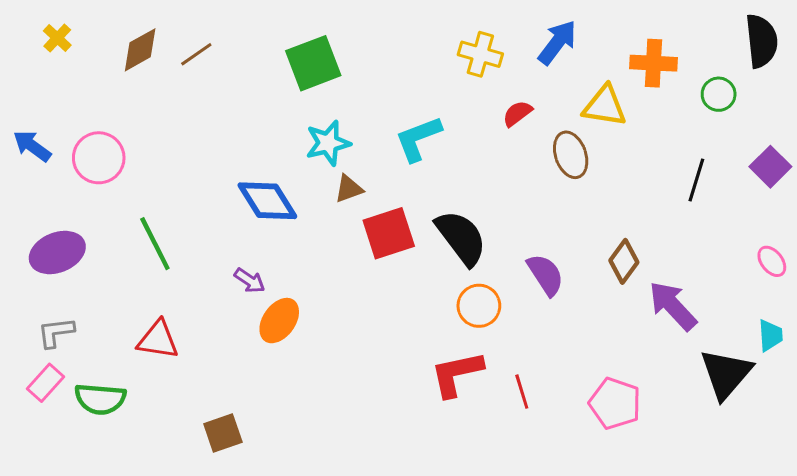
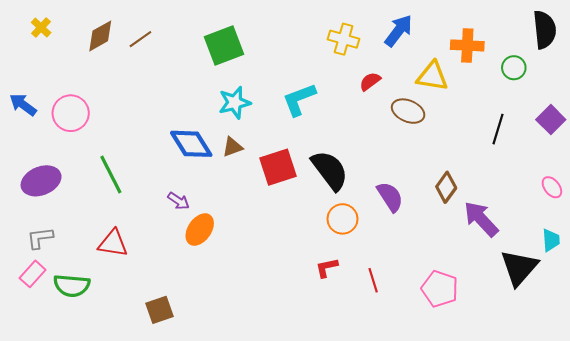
brown ellipse: (571, 155) -> (408, 111), turned -48
brown triangle: (349, 189) -> (232, 147), moved
red L-shape: (457, 374) -> (327, 268), size x0.6

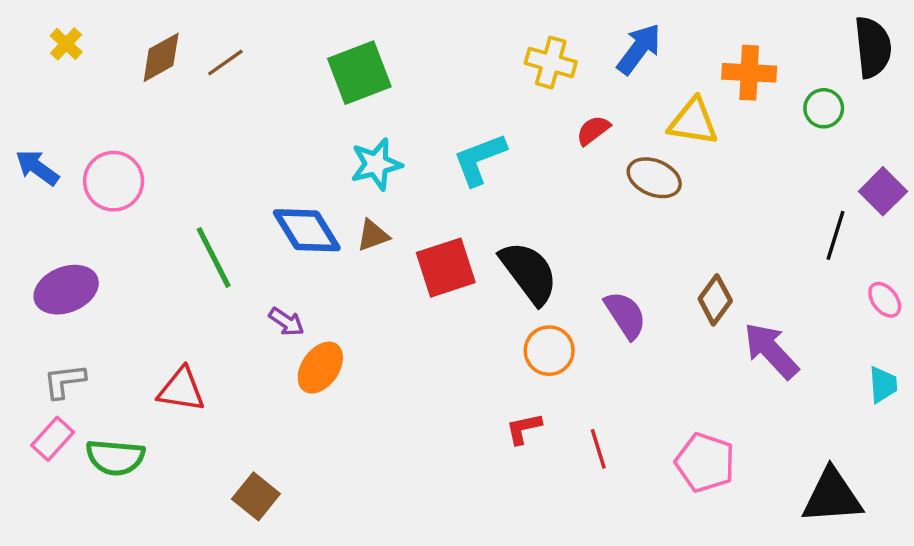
black line: (498, 129) -> (836, 235), moved
green line: (111, 175) -> (214, 257), moved
black triangle: (519, 268) -> (832, 496), moved, turned 45
brown square: (160, 310) -> (256, 496), turned -32

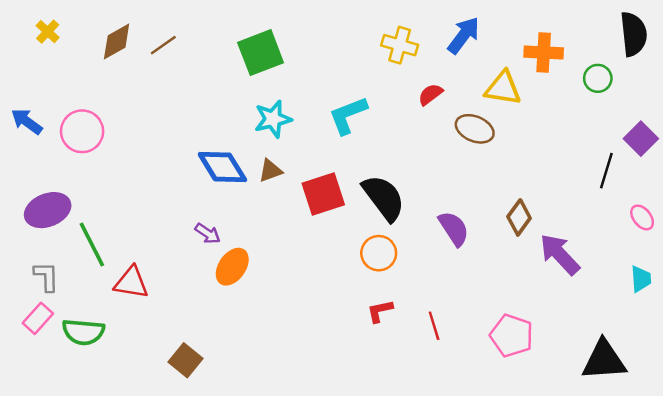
green line: (214, 257) -> (92, 245), moved
orange circle: (549, 351) -> (379, 253), moved
gray L-shape: (64, 381) -> (46, 277), turned 96

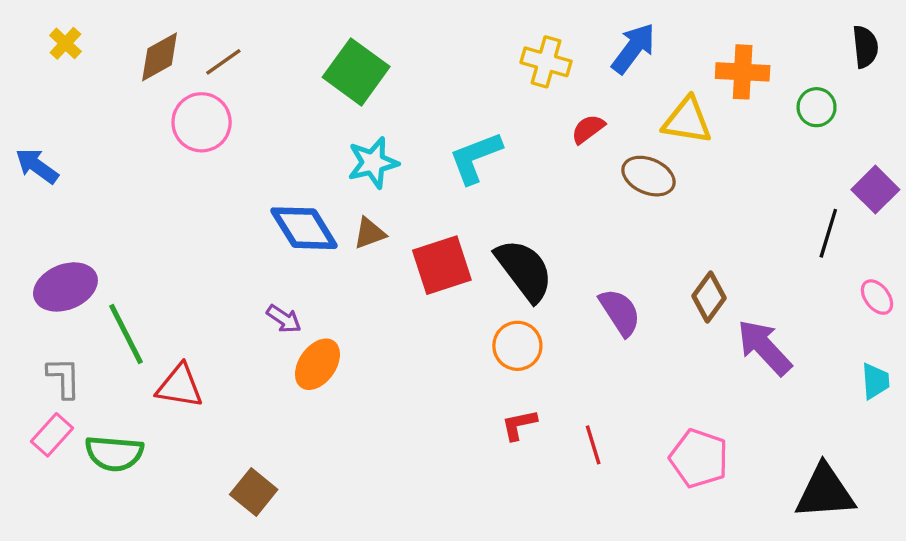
black semicircle: (633, 34) -> (865, 47), size x0.7
green square: (261, 53) -> (356, 72), turned -33
pink circle: (82, 131) -> (202, 122), moved

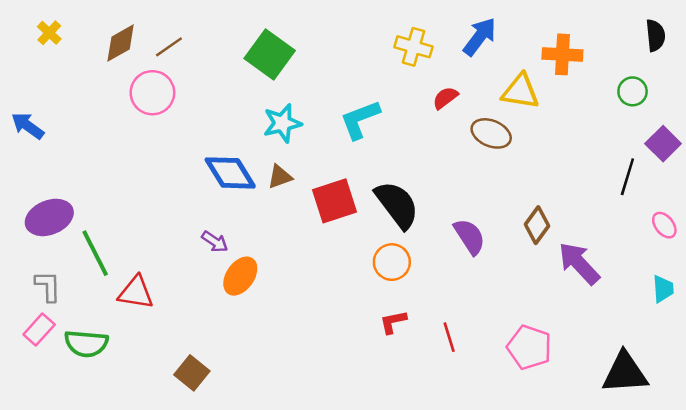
green circle: (817, 107) -> (633, 91), moved

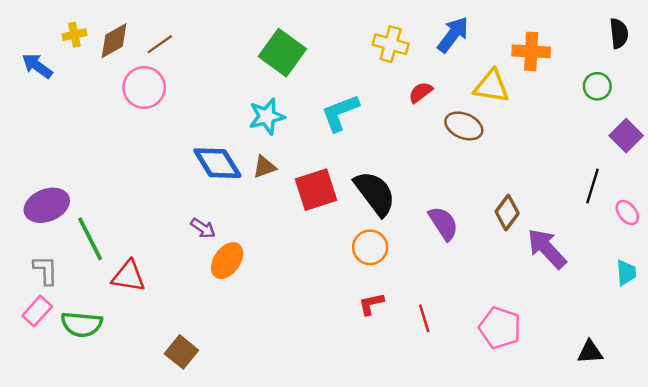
yellow cross: (49, 33) -> (74, 35), moved, turned 35
green square: (270, 54) -> (282, 53), moved
blue arrow: (28, 126) -> (37, 66), moved
black line: (627, 177) -> (592, 186), moved
black triangle: (625, 373) -> (590, 352), size x0.6

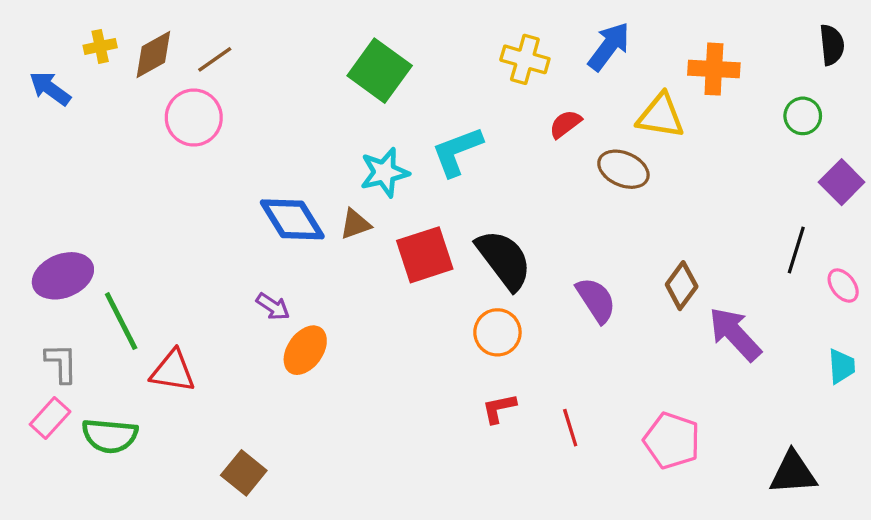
cyan star: (267, 116) -> (384, 172), moved
black triangle: (590, 352) -> (793, 473), size x1.4

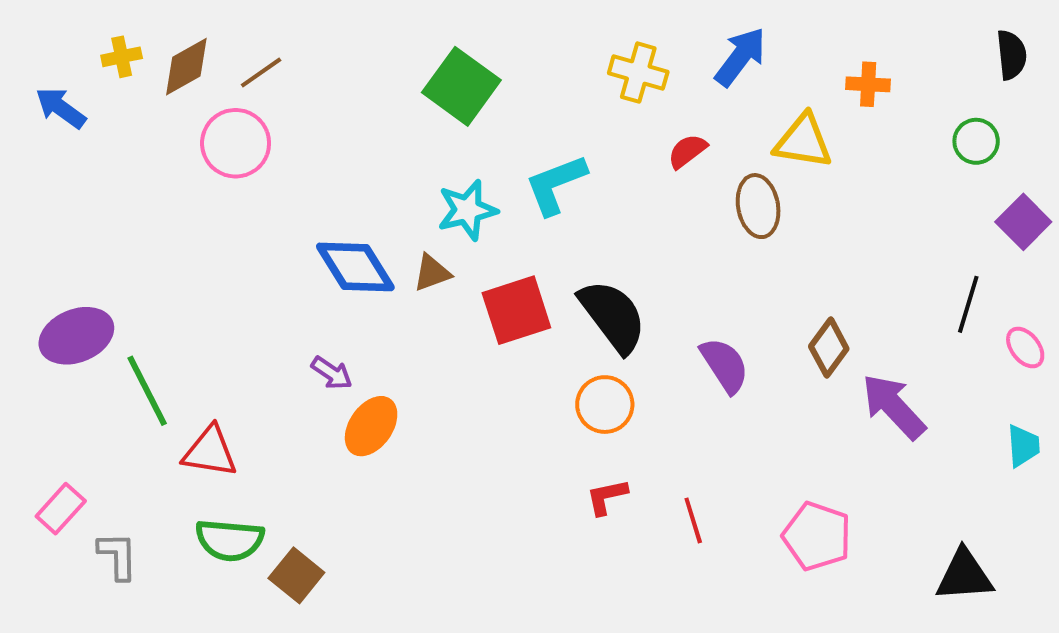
orange cross: (714, 69) -> (868, 84), size x0.7
brown ellipse: (623, 169) -> (758, 206), turned 57
gray L-shape: (61, 363) -> (118, 556), moved
green semicircle: (110, 436) -> (230, 540), moved

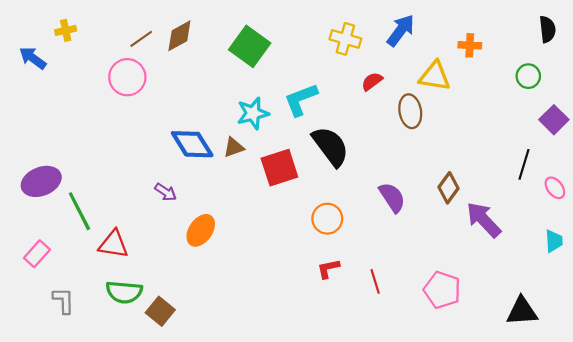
brown diamond: (186, 67) -> (179, 36), moved
black semicircle: (613, 316) -> (330, 146), moved
purple arrow: (332, 373) -> (166, 192), moved
pink rectangle: (61, 509) -> (37, 254), moved

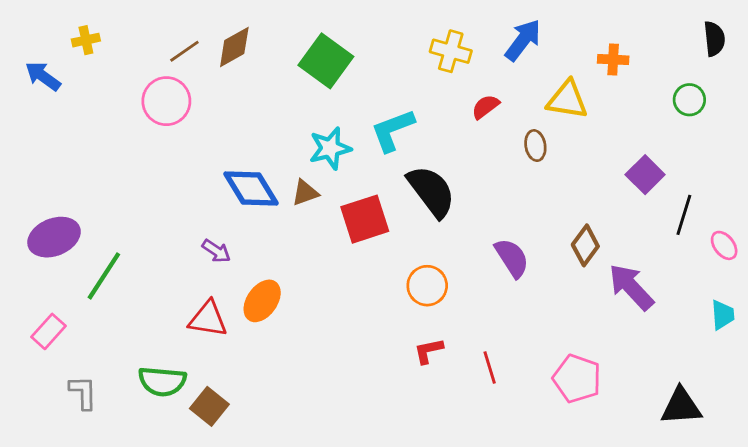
brown ellipse: (410, 111) -> (535, 146), size x0.7
purple square: (554, 120) -> (645, 175), moved
green line: (79, 211) -> (104, 276), turned 60
red triangle: (114, 244) -> (208, 319), moved

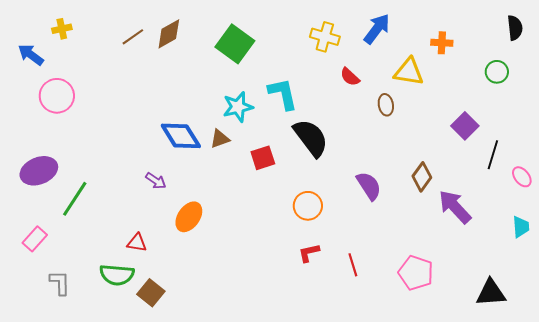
pink circle: (166, 101) -> (57, 96), moved
red semicircle: (485, 107) -> (350, 77), turned -100
cyan L-shape: (393, 130) -> (283, 94), turned 99
red square: (365, 219) -> (263, 158), size x0.7
red triangle: (208, 319) -> (137, 243), moved, size x0.7

